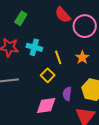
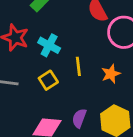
yellow square: (48, 75) -> (48, 80), moved

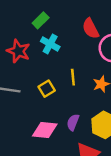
cyan cross: (49, 45) -> (50, 44), moved

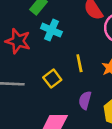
purple semicircle: (73, 122) -> (85, 100), moved

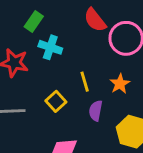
purple semicircle: (85, 100) -> (96, 111), moved

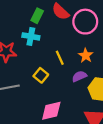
green rectangle: (34, 21) -> (37, 16), moved
purple semicircle: (96, 111) -> (79, 76), moved, turned 64

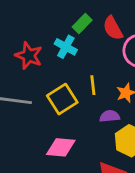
yellow square: (41, 75) -> (62, 99), size x1.5

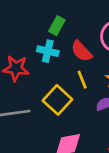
red semicircle: (113, 28) -> (82, 51), moved

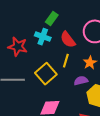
yellow line: (82, 80) -> (66, 61), turned 32

